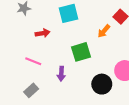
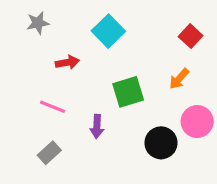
cyan square: (69, 13) -> (108, 31), turned -30
orange arrow: (104, 31) -> (179, 79), moved

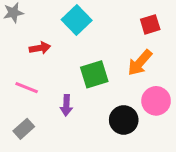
red square: (191, 36) -> (150, 24), turned 30
orange arrow: (179, 79) -> (140, 63), size x1.4

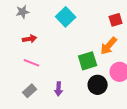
red arrow: (40, 48) -> (30, 39), moved
green square: (94, 74) -> (88, 61), moved
purple arrow: (66, 105) -> (59, 89), moved

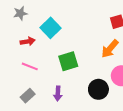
cyan square: (66, 17) -> (51, 28), moved
green square: (88, 61) -> (68, 61), moved

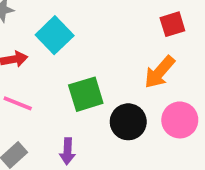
black circle: (98, 89) -> (128, 122), moved

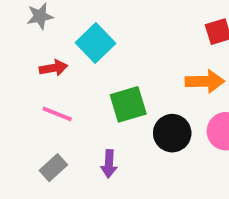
orange arrow: (160, 72) -> (205, 81), turned -132

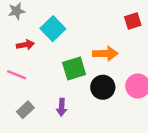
orange arrow: (205, 81) -> (105, 54), moved
pink line: (57, 114) -> (17, 75), moved

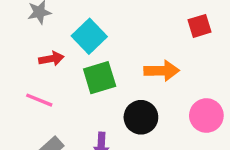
green square: (74, 69) -> (100, 78), moved
black circle: (103, 87) -> (141, 117), moved

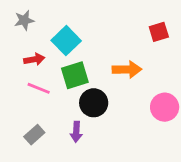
pink line: (39, 100) -> (39, 88), moved
black circle: (141, 117) -> (94, 103), moved

